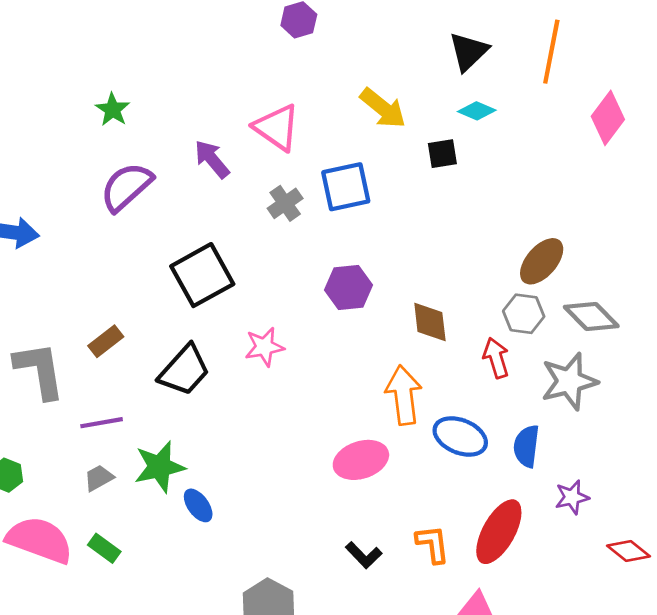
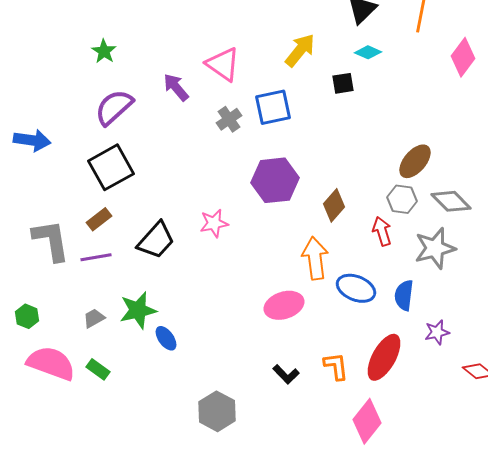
yellow arrow: (383, 108) -> (300, 50), turned -90
black square: (202, 275) -> (111, 167), moved
purple hexagon: (349, 287) -> (275, 180), size x1.4
brown diamond: (430, 322) -> (334, 205), turned 48
purple line: (102, 423) -> (96, 257), moved

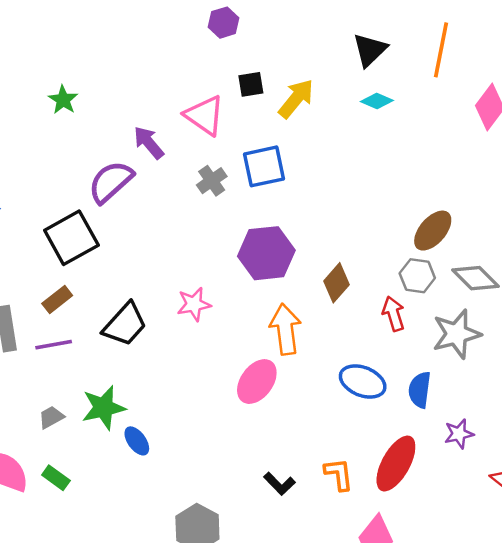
black square: (343, 83) -> (251, 84), moved
purple semicircle: (114, 107) -> (111, 182), moved
orange arrow: (315, 258) -> (285, 329), moved
pink ellipse: (284, 305) -> (257, 382), moved, turned -36

